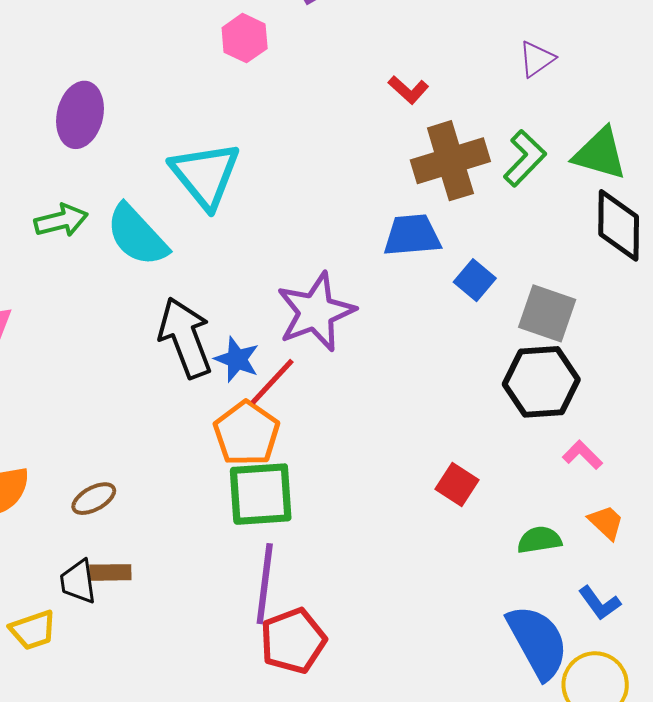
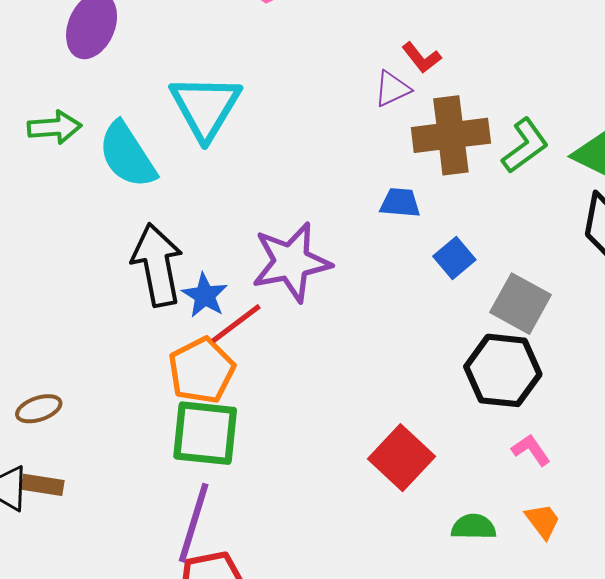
purple triangle: (537, 59) -> (392, 89), moved
blue trapezoid: (412, 235) -> (400, 203), size x0.7
red square: (457, 485) -> (402, 458), size x1.5

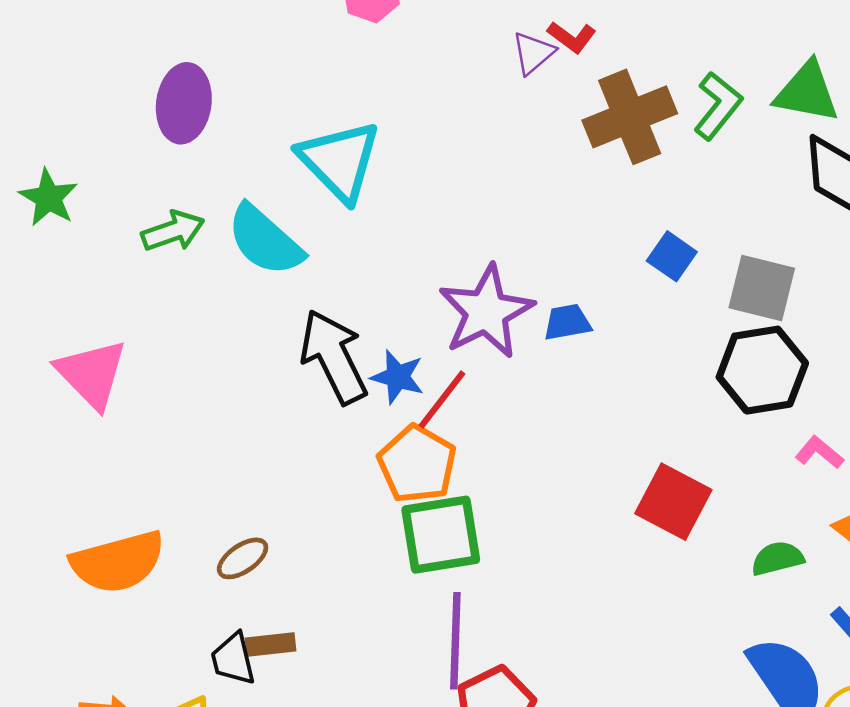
purple triangle: (392, 89) -> (533, 53), moved
blue trapezoid: (400, 203) -> (567, 322), moved

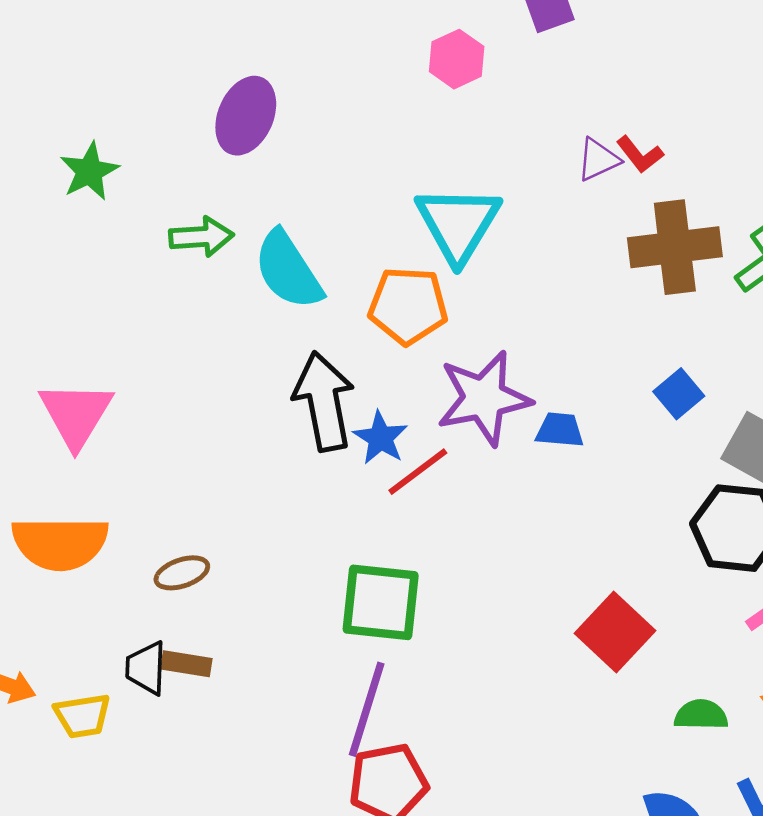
cyan triangle: (340, 161) -> (458, 224), moved
pink triangle: (92, 374) -> (76, 414), moved
orange pentagon: (417, 464) -> (408, 306), moved, turned 30

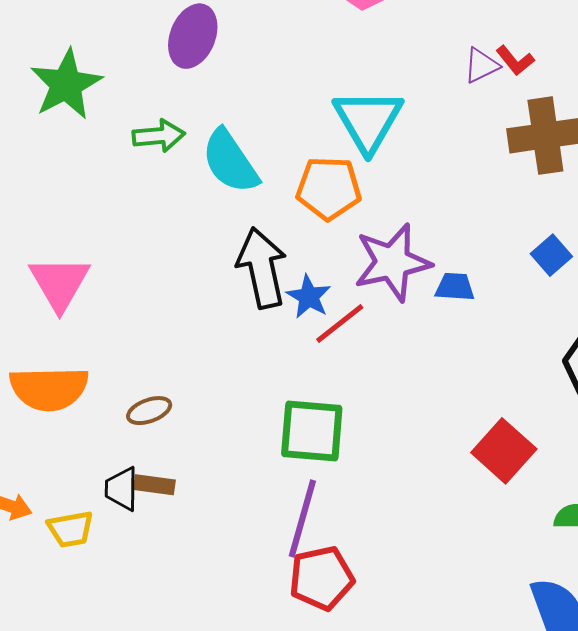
green star: (89, 171) -> (66, 84), size x1.5

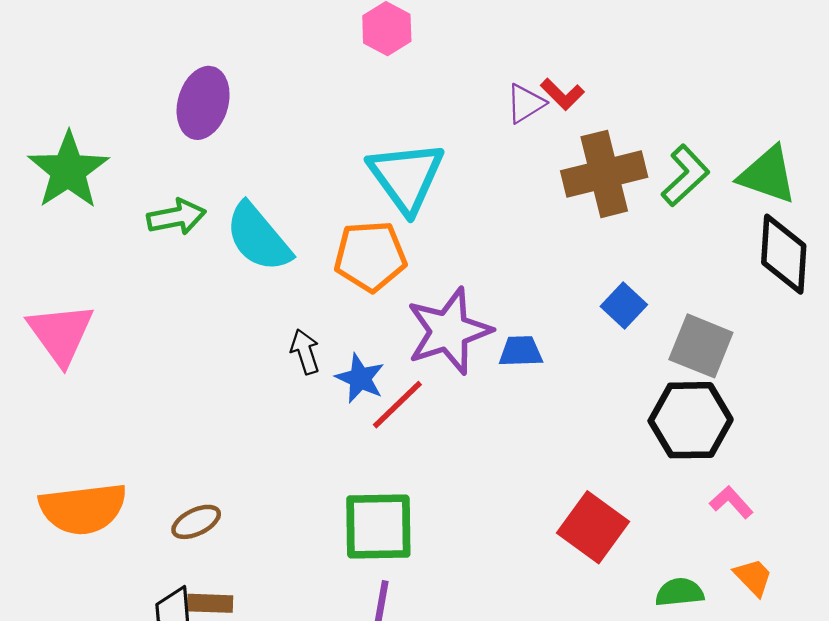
black arrow: (262, 268) -> (305, 352), size x0.5
pink triangle: (60, 283) -> (61, 334), moved

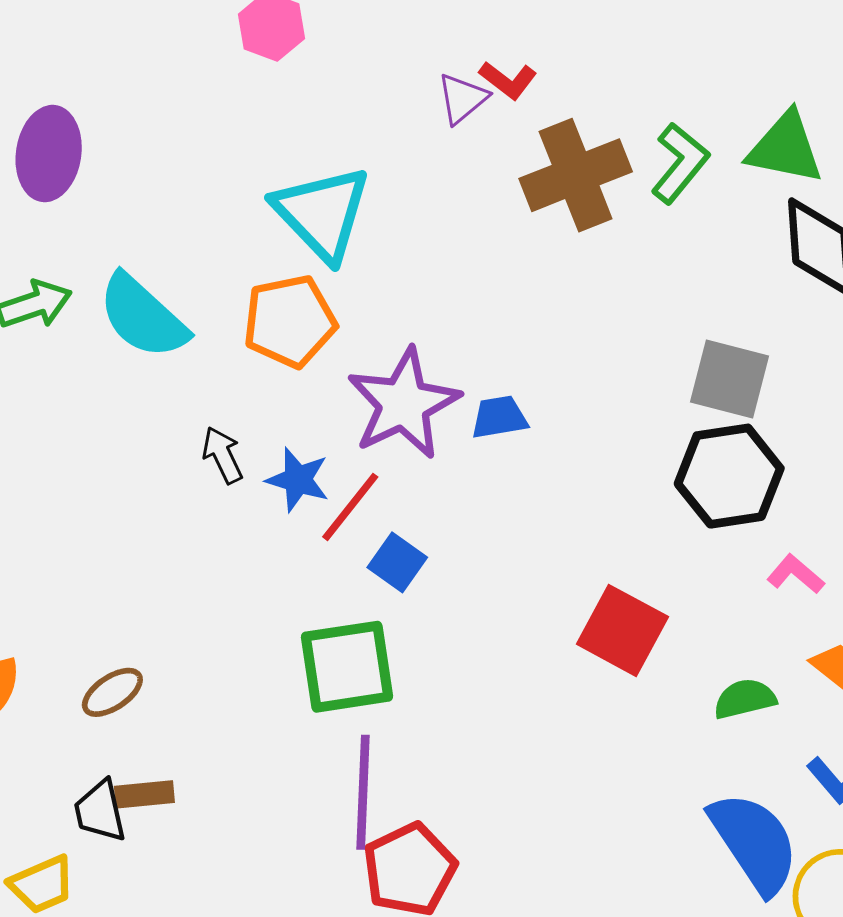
blue square: (624, 306) -> (397, 562), moved

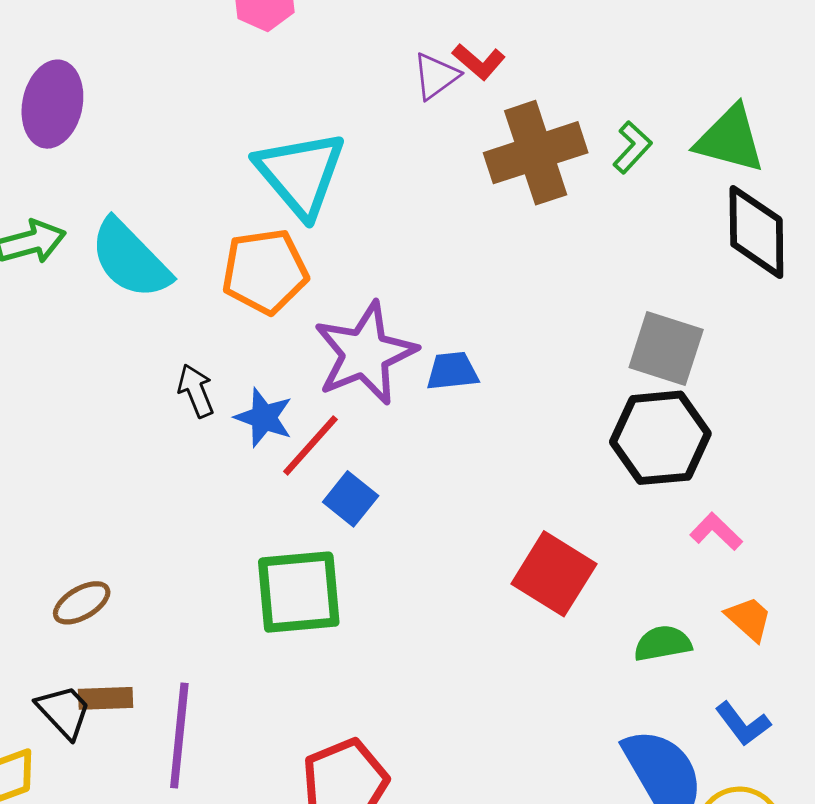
green L-shape: (680, 163) -> (632, 147), size x0.7
purple line: (363, 792) -> (179, 735), moved
black trapezoid: (100, 811) -> (64, 711), turned 146

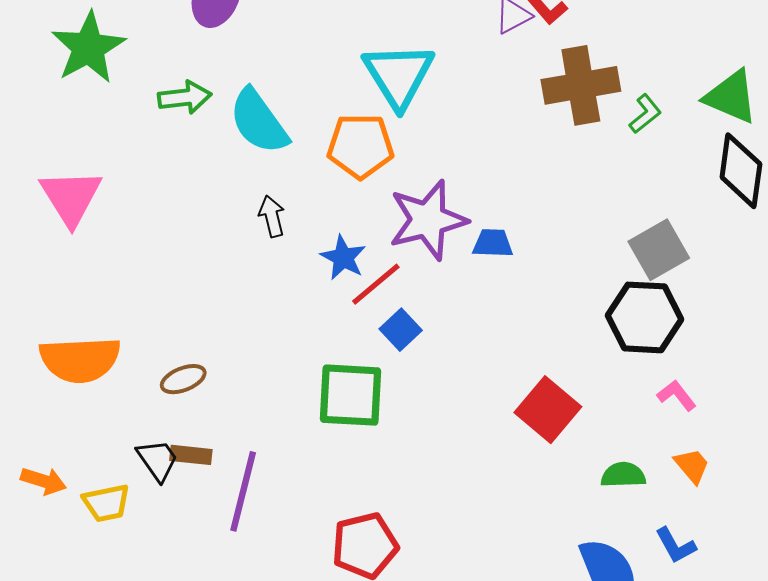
green L-shape: (632, 147) -> (645, 114), moved
gray square: (666, 349) -> (659, 250), turned 34
black arrow: (196, 391) -> (272, 216), moved

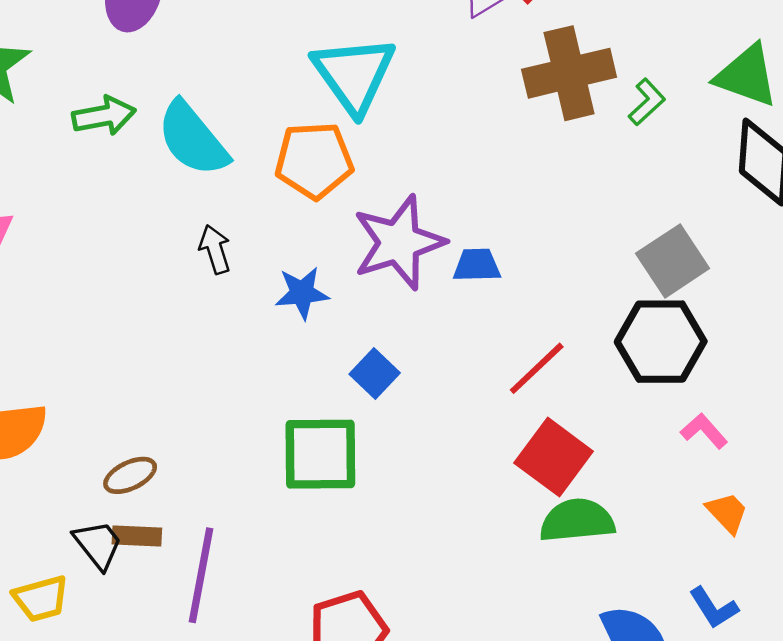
blue star: (343, 258) -> (302, 293), turned -30
red line: (376, 284) -> (537, 368), moved
brown ellipse: (183, 379) -> (130, 475), moved
green semicircle: (623, 475) -> (577, 521), moved, size x1.4

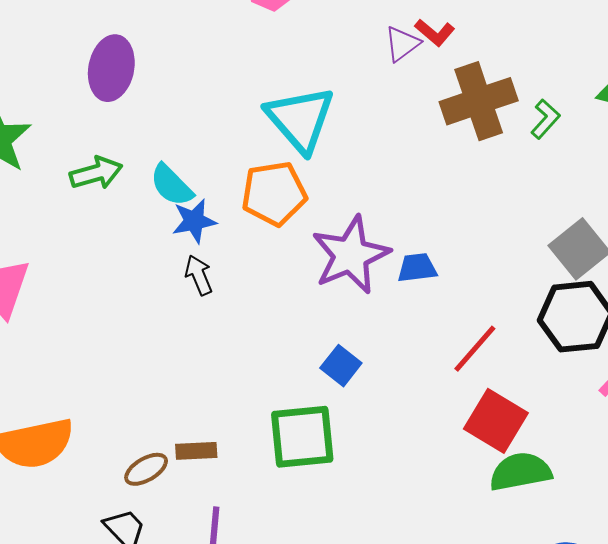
cyan semicircle: (193, 139) -> (172, 185), size x0.7
blue star: (302, 293) -> (194, 221), moved
brown rectangle: (137, 536) -> (196, 451), moved

